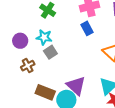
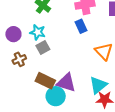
purple triangle: (76, 86) -> (66, 83), turned -30
brown rectangle: (45, 92) -> (45, 81), moved

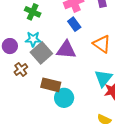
gray square: (43, 48) -> (41, 53), size x1.5
purple triangle: (66, 83) -> (66, 50), moved

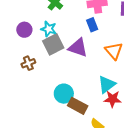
brown cross: (21, 70) -> (28, 63), moved
brown rectangle: (51, 85) -> (78, 106), moved

